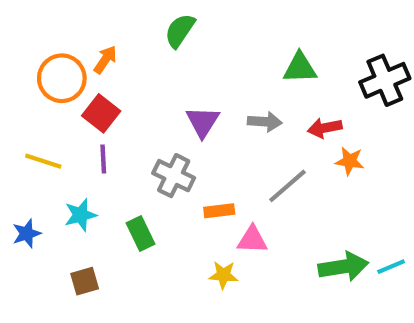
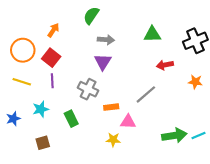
orange circle: (62, 78) -> (23, 50), moved
gray arrow: (265, 122) -> (106, 40), moved
orange star: (350, 161) -> (195, 82), moved

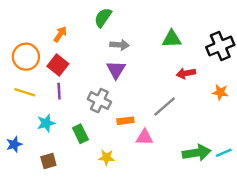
blue star: (13, 119) -> (14, 144), moved
yellow star: (113, 140) -> (107, 157), moved

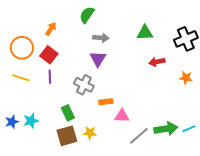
gray line: (165, 106) -> (139, 136), moved
cyan star: (46, 123) -> (31, 121), moved
brown square: (48, 161) -> (67, 136), moved, size x1.5

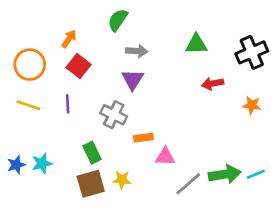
red square: (49, 55) -> (78, 66), moved

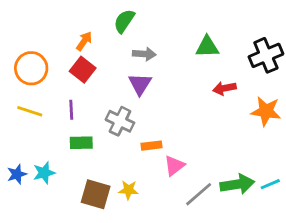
orange arrow: (69, 39) -> (84, 41), moved
orange star: (252, 105) -> (266, 111), size x1.5
green rectangle: (92, 153) -> (81, 143), moved, turned -65
pink triangle: (165, 157) -> (174, 166), turned -40
brown square: (91, 184) -> (96, 194), turned 32

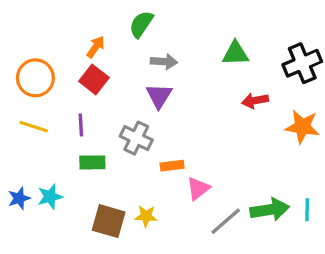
cyan line: (270, 184) -> (307, 210), turned -66

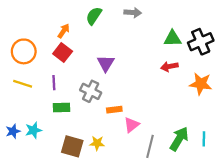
green triangle: (236, 53) -> (173, 38), moved
gray arrow: (164, 62) -> (133, 13), moved
green arrow: (270, 210) -> (179, 139), turned -50
gray line: (226, 221) -> (150, 146), turned -35

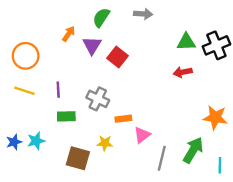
red square: (63, 52) -> (118, 57), moved
purple triangle: (106, 63) -> (92, 45), moved
orange star: (201, 84) -> (215, 118), moved
cyan line: (204, 139) -> (220, 165), moved
yellow star: (97, 143) -> (105, 143), moved

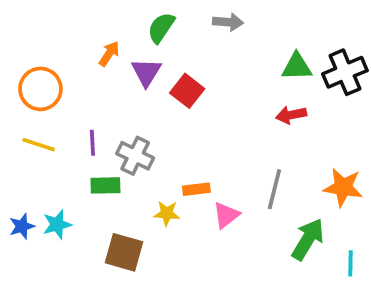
gray cross: (98, 99) -> (135, 156), moved
yellow star: (105, 143) -> (167, 213), moved
gray line: (162, 158) -> (274, 189), moved

